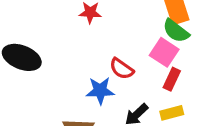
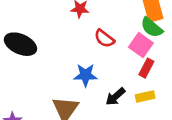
red semicircle: (122, 69) -> (104, 38), moved

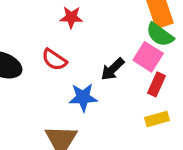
red semicircle: (104, 38) -> (54, 60), moved
black arrow: (115, 97) -> (113, 69), moved

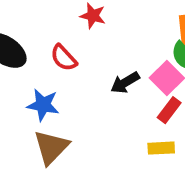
blue star: (83, 97) -> (43, 105), moved

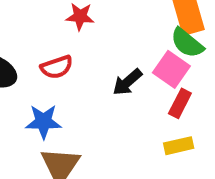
red semicircle: (64, 58) -> (57, 67), turned -56

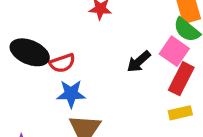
red semicircle: (57, 67) -> (62, 63), moved
red rectangle: (180, 103) -> (181, 79), size x1.4

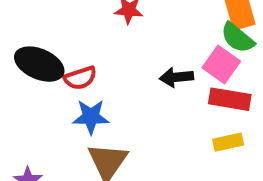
black arrow: (139, 62) -> (176, 77), turned 35
red rectangle: (181, 79) -> (230, 99), turned 72

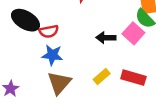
red rectangle: (230, 99) -> (133, 78), moved
yellow rectangle: (228, 142) -> (102, 77), moved, turned -35

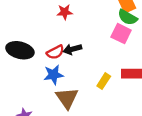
red semicircle: (49, 31) -> (55, 52), moved
black arrow: (106, 38) -> (72, 49), moved

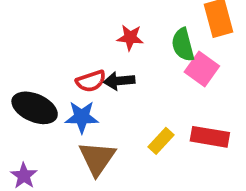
red star: (65, 12) -> (130, 38), moved
green semicircle: (128, 17) -> (183, 45), moved, turned 36
black ellipse: (20, 50) -> (35, 108), moved

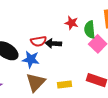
red star: (130, 38) -> (71, 23), moved
yellow rectangle: (161, 141) -> (65, 85), moved, turned 32

